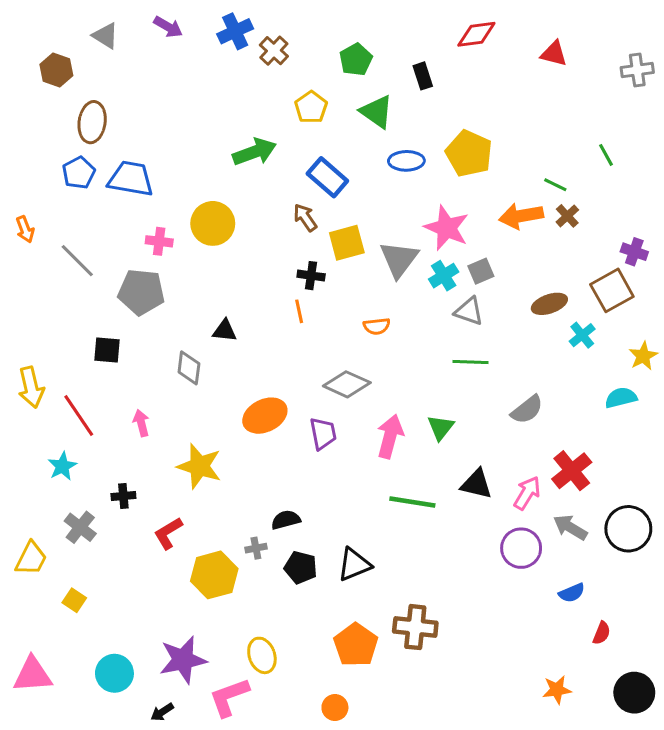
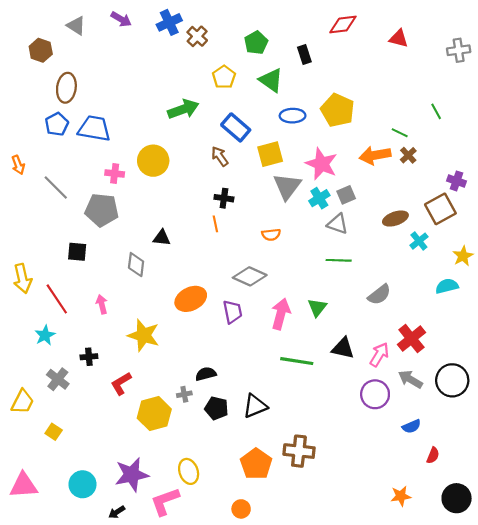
yellow square: (347, 243) -> (270, 154), moved

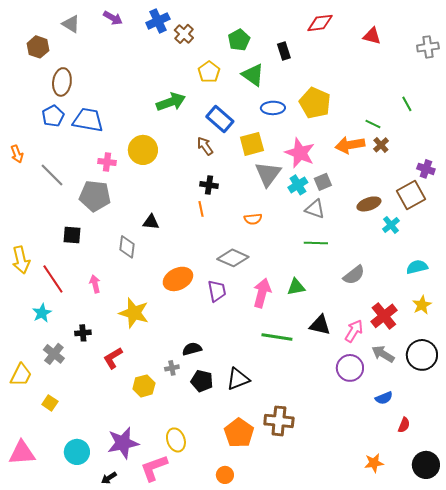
yellow star: (463, 256) -> (422, 305), moved
green triangle: (317, 307) -> (296, 287), turned 42
yellow hexagon: (154, 414) -> (144, 386), size x0.7

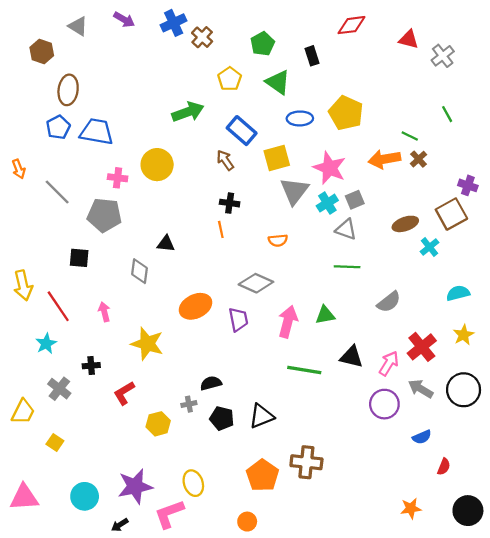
gray cross: (428, 47) -> (443, 56), moved, turned -30

